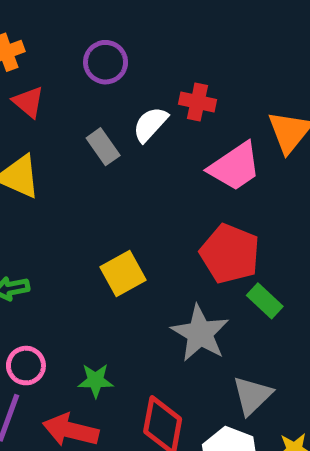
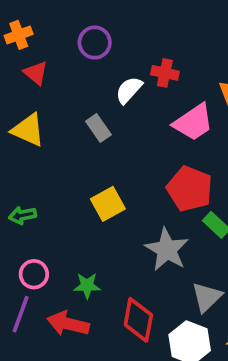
gray rectangle: (103, 147) -> (98, 128), moved

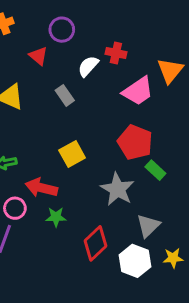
red triangle: (36, 73) -> (38, 56), moved
red diamond: (138, 320) -> (95, 243), turned 36
red arrow: (68, 324) -> (41, 188), moved

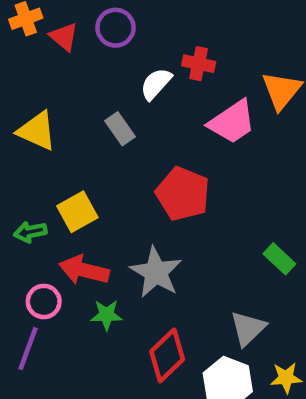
red triangle: (38, 56) -> (64, 37), moved
red pentagon: (135, 142) -> (183, 194), moved
yellow square: (72, 154) -> (77, 212), moved
green rectangle: (155, 170) -> (279, 259), moved
gray star: (117, 189) -> (156, 272), moved

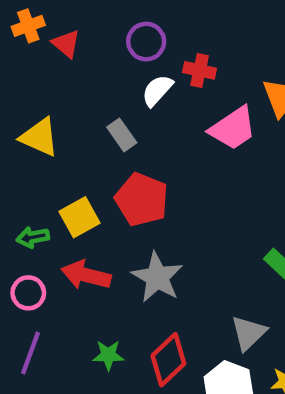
purple circle: (115, 28) -> (146, 42), moved
red pentagon: (183, 194) -> (142, 199), moved
pink circle: (44, 301) -> (28, 293), moved
green star: (107, 315) -> (108, 355), moved

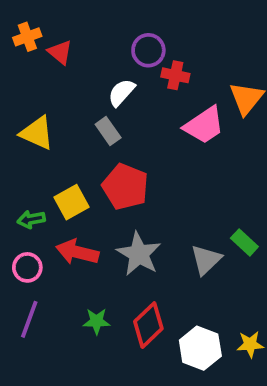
purple circle: (146, 42) -> (148, 50), moved
white semicircle: (157, 90) -> (121, 93), moved
gray triangle: (248, 333) -> (206, 260), moved

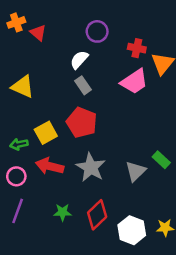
red cross: (175, 75) -> (137, 48), moved
gray rectangle: (108, 131) -> (83, 85), moved

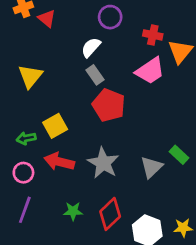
yellow triangle: (23, 87) -> (30, 76), turned 45
red pentagon: (82, 122) -> (109, 105), moved

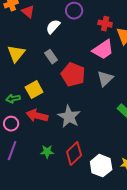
white semicircle: (91, 47) -> (53, 27), moved
gray rectangle: (95, 75) -> (51, 57), moved
gray triangle: (151, 167) -> (105, 79), moved

